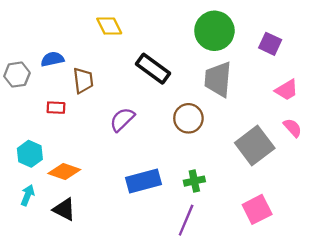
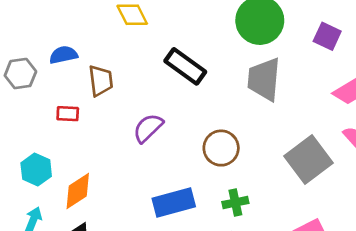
brown circle: (188, 118) -> (221, 148), moved
orange diamond: (64, 172) -> (78, 191), turned -52

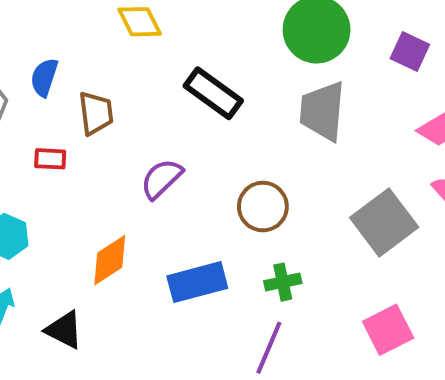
blue semicircle: (63, 55) -> (44, 77), turned -60
orange diamond: (78, 191) -> (110, 260), moved

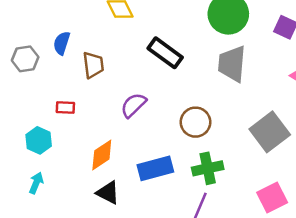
red rectangle: (50, 159) -> (65, 108), moved
green cross: (283, 282) -> (208, 168), size x1.4
black triangle: (64, 330) -> (108, 193), moved

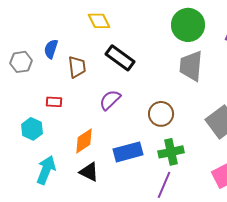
black rectangle: (165, 53) -> (120, 58), moved
cyan arrow: (36, 183) -> (46, 170), moved, size x1.6

